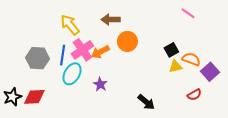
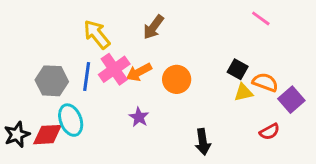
brown arrow: (111, 20) -> (153, 27), turned -54
orange circle: (127, 41) -> (177, 79), moved
black square: (171, 50) -> (238, 69), turned -32
cyan ellipse: (72, 74) -> (71, 120), moved, turned -50
black arrow: (146, 102) -> (203, 142), turned 42

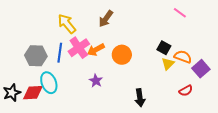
yellow triangle: (243, 92) -> (168, 64), turned -32

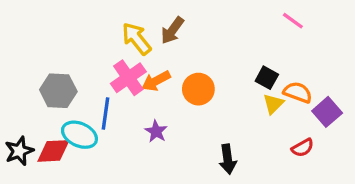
yellow arrow: (67, 24) -> (137, 39), moved
blue line: (60, 53) -> (106, 114), moved
cyan ellipse: (49, 83) -> (79, 135), turned -45

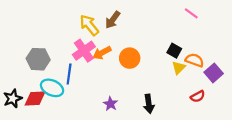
purple star: (156, 131) -> (111, 104), moved

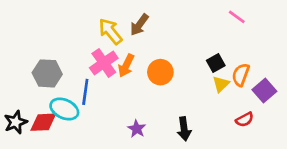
black square: (174, 51) -> (216, 63), turned 32
orange arrow: (102, 53) -> (126, 66), turned -36
orange semicircle: (195, 60) -> (241, 75), turned -90

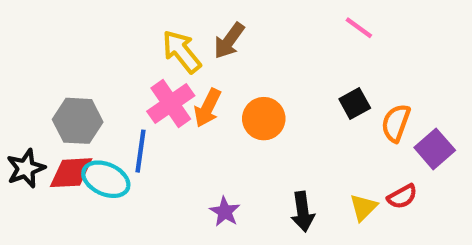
pink line: (237, 17) -> (359, 28), moved
yellow triangle: (221, 84) -> (363, 207), moved
black star: (16, 122) -> (26, 168), moved
red diamond: (43, 122) -> (71, 173), moved

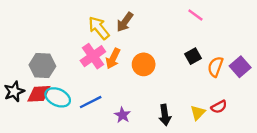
purple square: (435, 149) -> (240, 67), moved
blue line: (140, 151) -> (91, 102), moved, turned 55

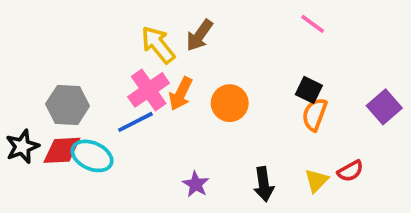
black square: (193, 56) -> (309, 90), turned -35
orange semicircle: (215, 67) -> (315, 114), moved
blue line: (91, 102) -> (135, 122), moved

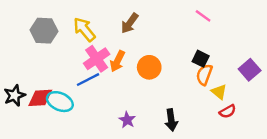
yellow arrow: (158, 45) -> (84, 29), moved
gray hexagon: (68, 105) -> (44, 31), moved
yellow triangle: (316, 180) -> (219, 92), moved, turned -35

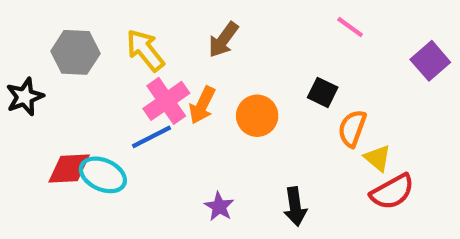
black square: (201, 59) -> (323, 92), moved
purple square: (250, 70) -> (430, 61), moved
black star: (15, 95) -> (25, 97), moved
red semicircle: (228, 111) -> (392, 192), size x1.5

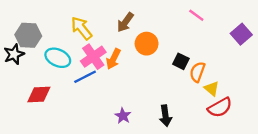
gray hexagon: (75, 52) -> (28, 35), moved
black square: (323, 92) -> (181, 61), moved
orange circle: (257, 116) -> (147, 44), moved
cyan ellipse: (103, 175) -> (58, 58), moved

